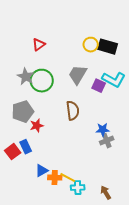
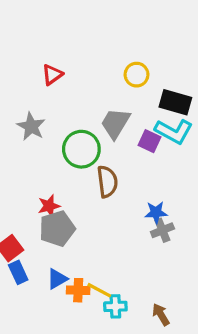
black rectangle: (108, 47) -> (175, 102), moved
green circle: (42, 81) -> (81, 149), moved
gray pentagon: (23, 112) -> (57, 229), moved
blue rectangle: (26, 147) -> (18, 272), moved

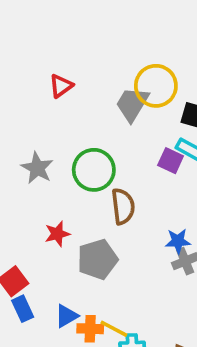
yellow circle: (137, 75) -> (156, 86), size x1.5
gray trapezoid: (115, 123) -> (132, 104), moved
gray star: (31, 126) -> (37, 168), moved
gray pentagon: (57, 229) -> (97, 259), moved

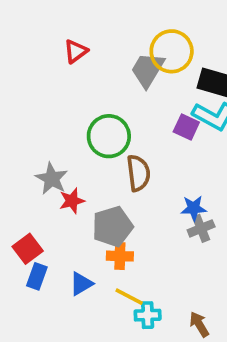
gray star: (37, 168) -> (52, 179), moved
blue rectangle: (23, 309) -> (37, 276), turned 45
orange cross: (90, 329) -> (120, 256), moved

